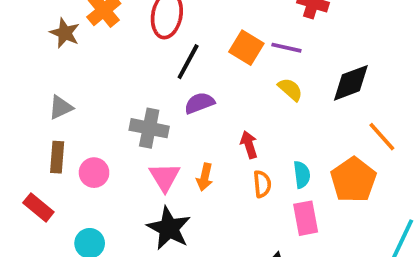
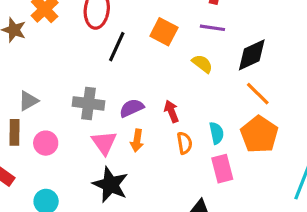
purple line: (286, 48) -> (212, 28), moved
purple semicircle: (199, 103) -> (132, 108), moved
gray triangle: (61, 107) -> (28, 101), moved
orange line: (382, 137) -> (258, 94), moved

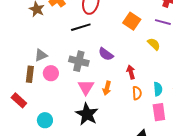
black line: (117, 47) -> (81, 27), moved, turned 42
purple semicircle: (132, 108) -> (106, 54), moved, turned -126
pink circle: (46, 143) -> (51, 73), moved

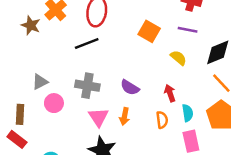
purple semicircle: (106, 54) -> (130, 87), moved
red arrow: (131, 72) -> (170, 93), moved
brown rectangle: (30, 74) -> (20, 114), moved

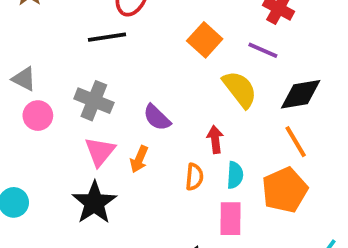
yellow semicircle: (178, 58) -> (240, 89), size x1.5
gray triangle: (40, 82) -> (24, 79), turned 42

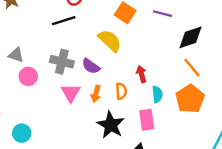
yellow semicircle: (240, 89) -> (110, 41), moved
purple semicircle: (157, 118) -> (91, 66), moved
orange semicircle: (194, 177) -> (121, 91), moved
black star: (94, 203) -> (111, 125), moved
pink rectangle: (231, 219) -> (147, 120), moved

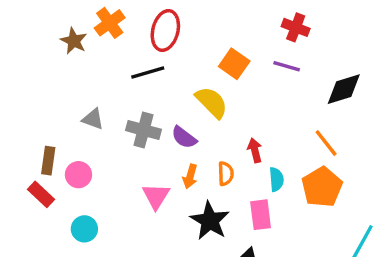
black diamond: (190, 37) -> (344, 89), moved
gray triangle: (16, 55) -> (93, 119), moved
pink circle: (28, 76) -> (78, 175), moved
pink triangle: (71, 93) -> (156, 196), moved

